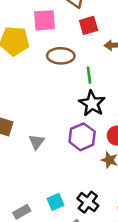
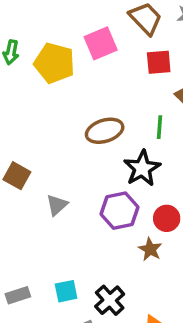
pink square: (44, 20) -> (101, 43), turned -30
brown ellipse: (61, 56) -> (105, 131), moved, turned -30
green line: (89, 75) -> (160, 127), moved

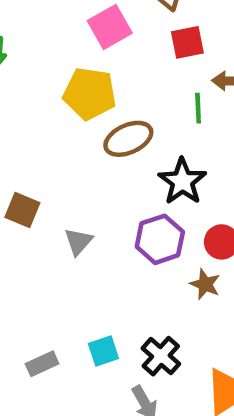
yellow pentagon: (54, 63) -> (90, 94), moved
green line: (160, 127) -> (198, 108), moved

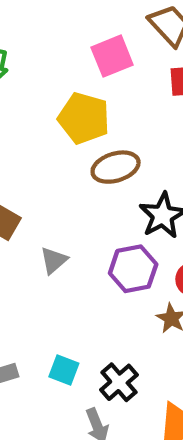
cyan square: (103, 351) -> (64, 370), turned 32

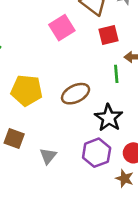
yellow pentagon: (84, 118) -> (27, 90), moved

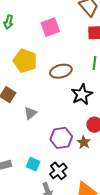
pink square: (62, 28) -> (50, 27), moved
purple hexagon: (97, 153) -> (61, 138), moved

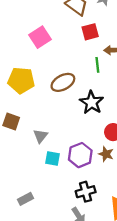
cyan square: (33, 164) -> (52, 159), moved
black cross: (58, 171) -> (86, 192), turned 36

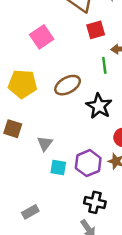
black cross: (86, 192) -> (95, 202), turned 30

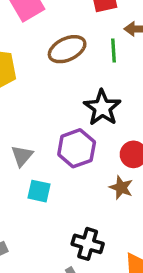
brown ellipse: (68, 85) -> (67, 49), moved
purple hexagon: (88, 163) -> (77, 148), moved

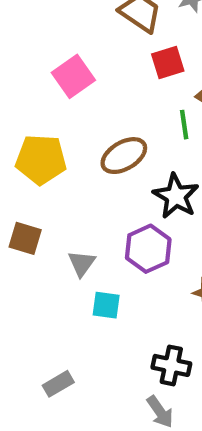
brown ellipse: (67, 49) -> (124, 156), moved

